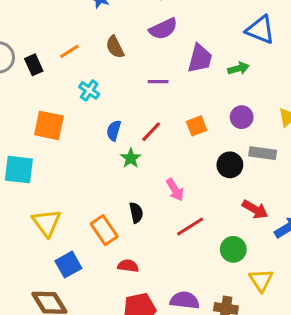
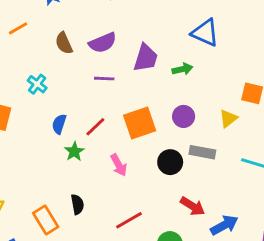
purple semicircle: (163, 29) -> (103, 43), moved
orange line: (69, 51) -> (18, 28), moved
orange square: (197, 126) -> (140, 123), size x1.6
pink arrow: (175, 190) -> (119, 165), moved

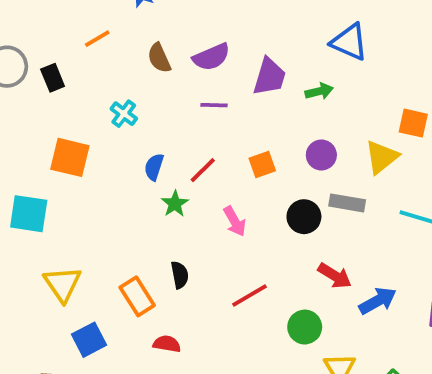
yellow triangle: (228, 118) -> (382, 157), size x1.4
orange square: (140, 123) -> (262, 164), size x0.6

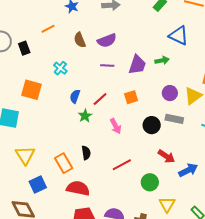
purple trapezoid: (269, 77) -> (137, 65), moved
purple circle: (321, 155) -> (170, 93), moved
red semicircle: (167, 344) -> (78, 188), size x1.6

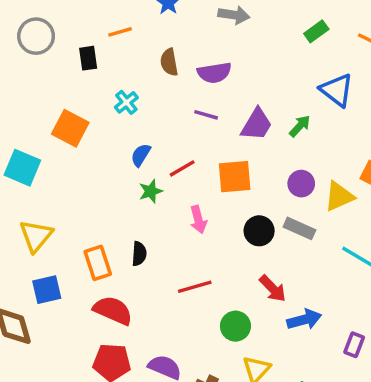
black rectangle: (24, 48) -> (88, 58), moved
green arrow: (162, 60) -> (300, 126), turned -48
orange square: (131, 97) -> (235, 177), size x1.5

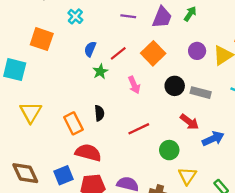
orange square: (235, 177) -> (153, 53), turned -30
gray rectangle: (299, 228) -> (201, 93), moved
blue square: (47, 290) -> (64, 175), moved

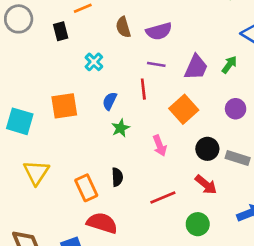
orange square: (42, 39) -> (64, 106), moved, turned -30
red line: (118, 53) -> (143, 89), moved, turned -60
red arrow: (189, 122) -> (206, 185), moved

